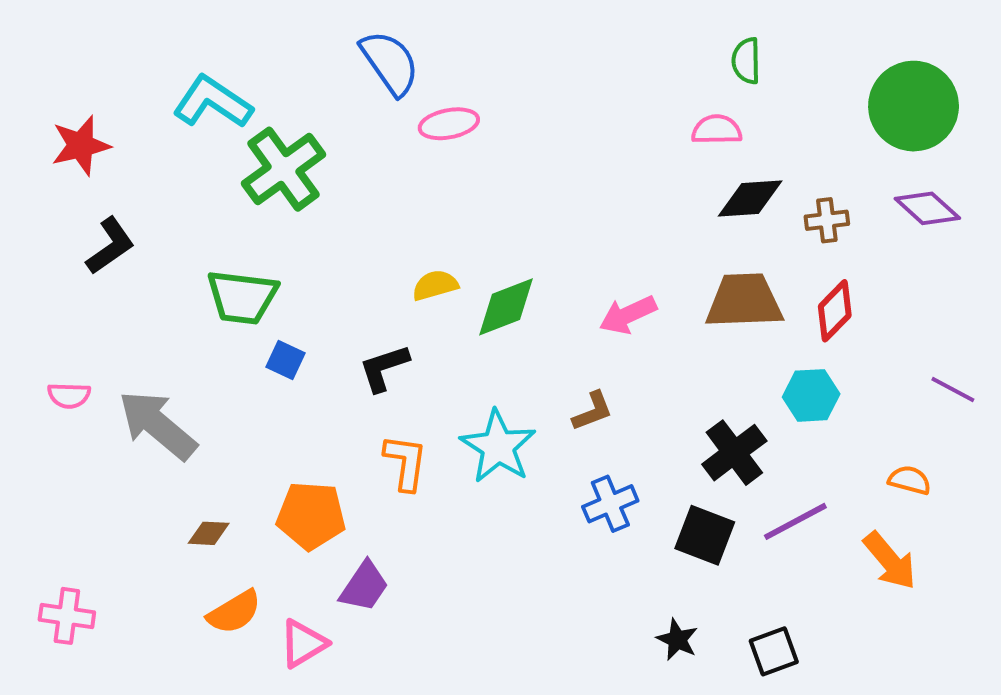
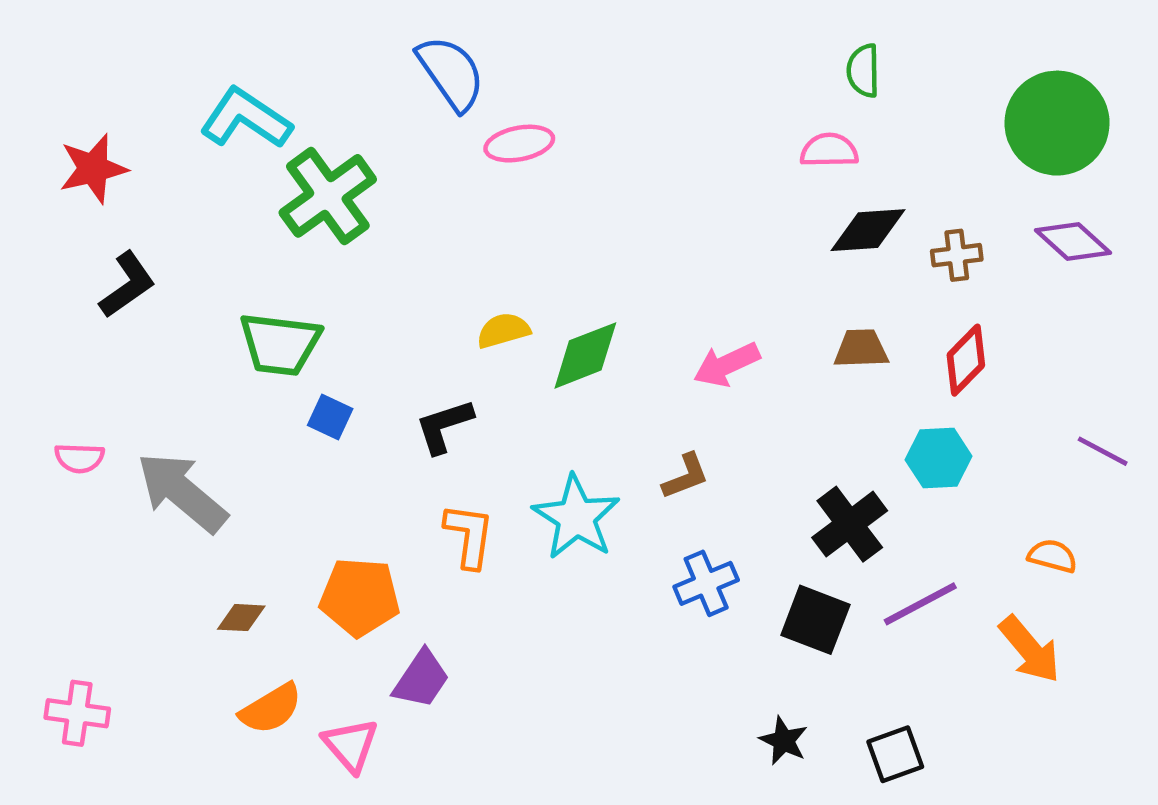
brown trapezoid: (744, 301) -> (861, 349), size x0.6
pink triangle: (303, 644) -> (351, 745), turned -40

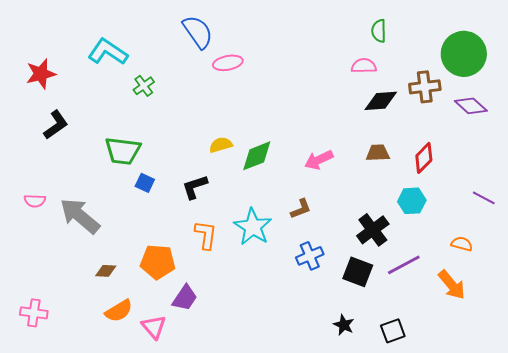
green cross: (328, 196) -> (144, 86), size x0.5
brown cross: (957, 255) -> (425, 87), moved, size x1.4

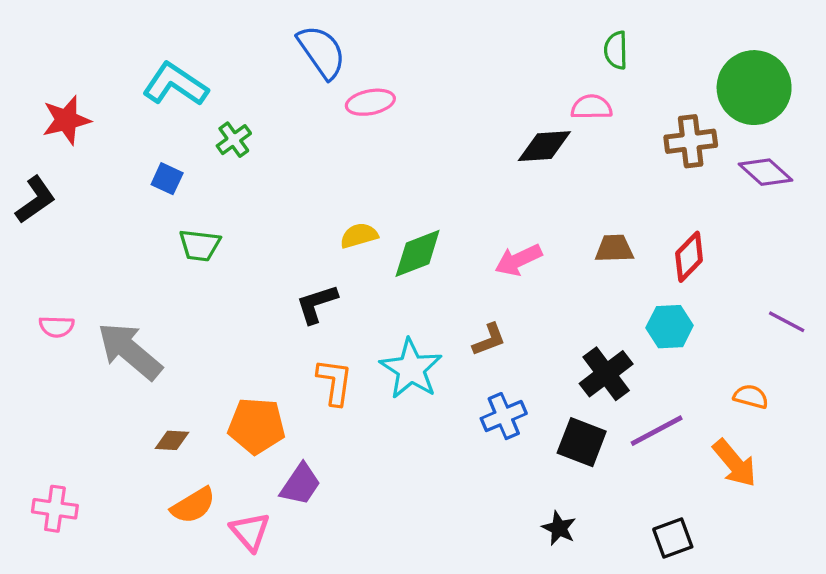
black diamond: (381, 101) -> (544, 146), moved
black L-shape: (56, 125) -> (35, 200), moved
green trapezoid: (123, 151) -> (200, 245), size x0.7
blue square: (145, 183) -> (167, 179), moved
black square: (393, 331) -> (673, 538), moved

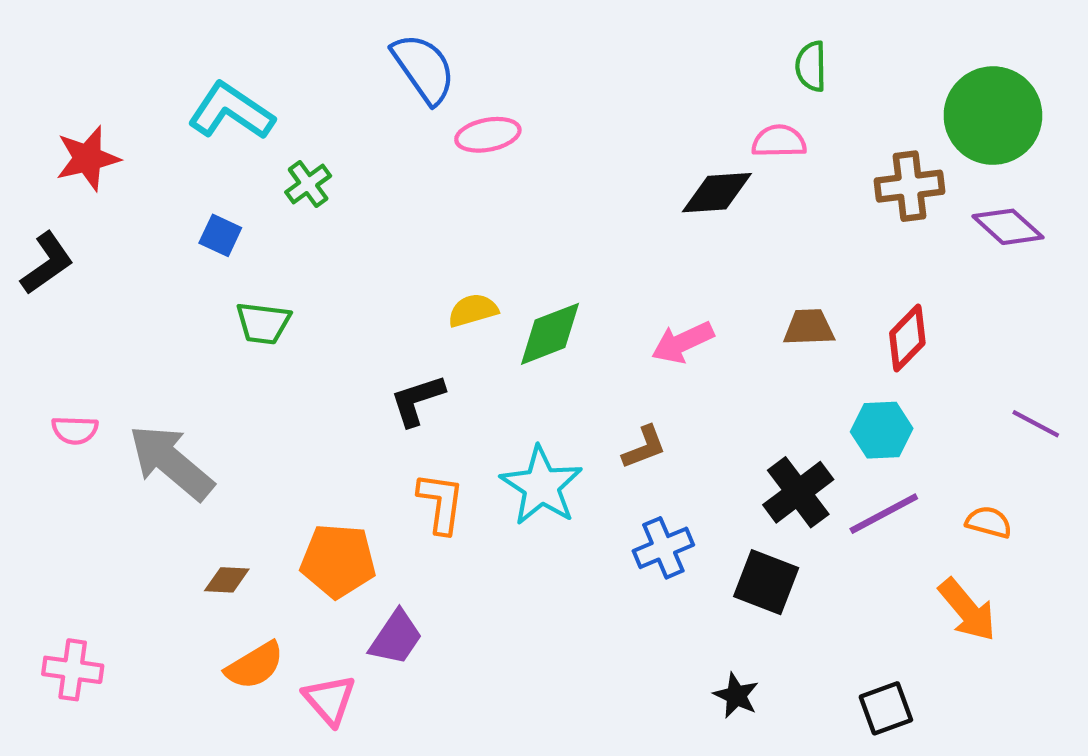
purple line: (657, 431) -> (884, 514), moved

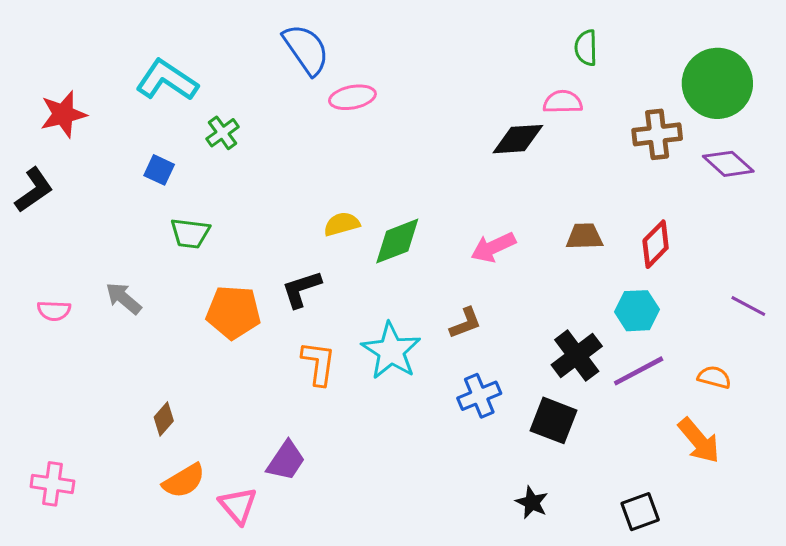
gray arrow: (171, 462) -> (124, 298), moved, size x0.6
orange pentagon: (338, 561) -> (233, 312), moved
brown diamond: (227, 580) -> (164, 419), turned -52

